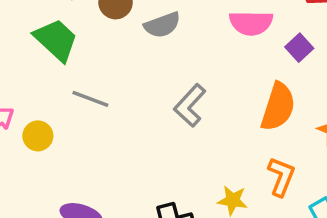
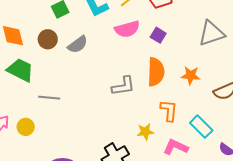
gray L-shape: (190, 105) -> (123, 86), moved, turned -125

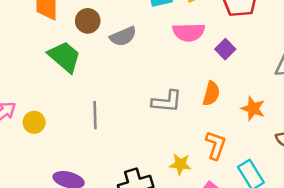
green trapezoid: (20, 70) -> (65, 57), moved
orange semicircle: (156, 72) -> (211, 94), size x0.7
gray line: (49, 98) -> (95, 115), moved, turned 70

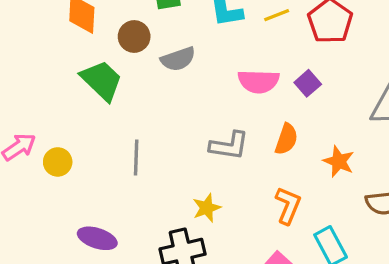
pink semicircle: (189, 32) -> (258, 81), moved
yellow star: (180, 164) -> (207, 208), moved, turned -30

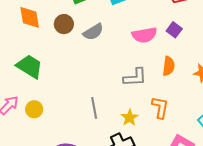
green trapezoid: (102, 80) -> (30, 66), moved
gray line: (136, 157) -> (94, 108), moved
orange L-shape: (288, 205) -> (160, 107), moved

